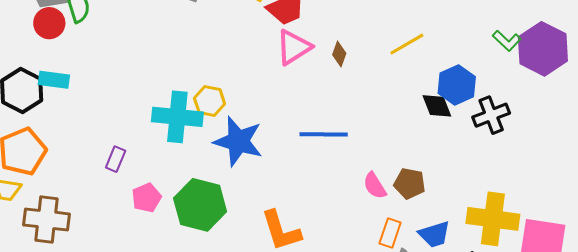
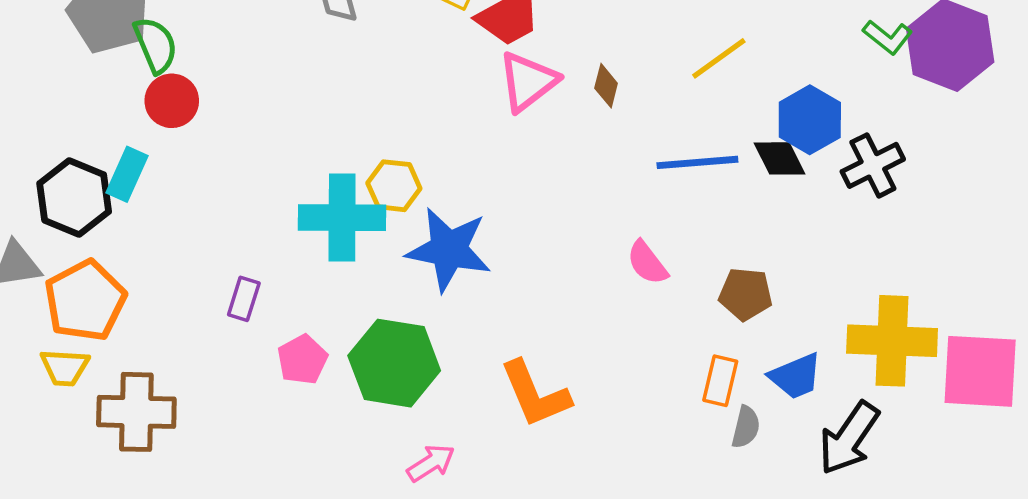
red circle: (49, 23) -> (172, 101), moved
cyan rectangle: (54, 80) -> (127, 174), turned -68
blue line: (324, 134) -> (697, 162), moved
pink semicircle: (375, 186) -> (647, 263), moved

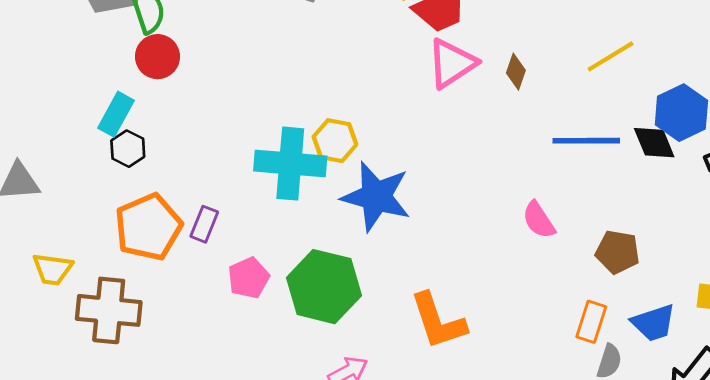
black hexagon: (74, 197) -> (128, 149), moved, size x0.6
orange pentagon: (85, 301) -> (148, 227), moved

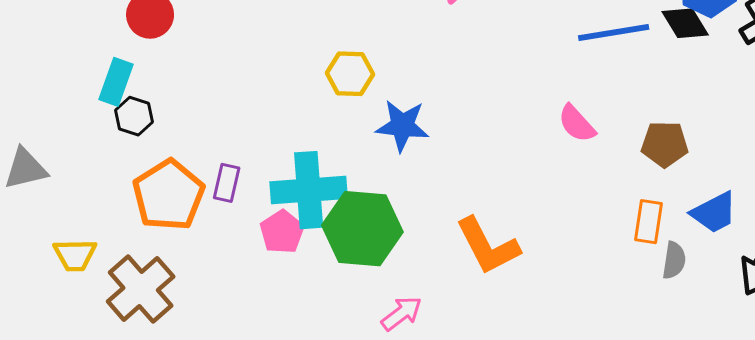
cyan cross: (290, 164) -> (309, 190), moved
blue star: (376, 197) -> (402, 126), size x0.7
brown cross: (109, 310) -> (141, 289), turned -38

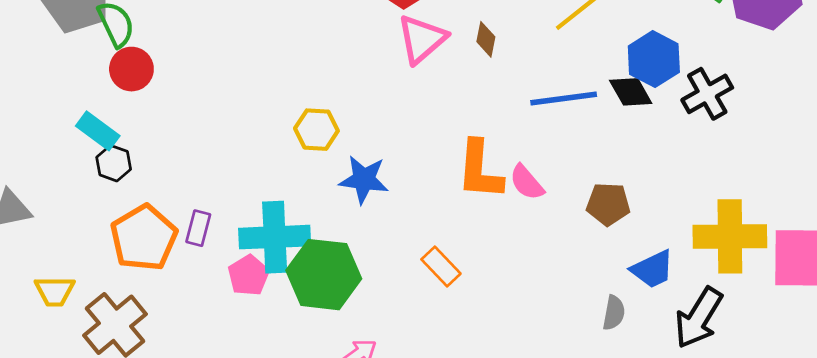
cyan rectangle: (116, 82) -> (98, 131), turned -75
orange rectangle: (649, 222) -> (441, 266), moved, turned -54
orange L-shape: (488, 246) -> (480, 170), moved, turned 30

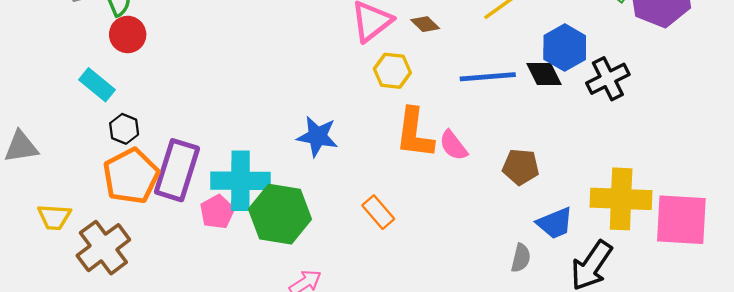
brown diamond: (486, 39) -> (425, 24), turned -60
yellow hexagon: (316, 130) -> (392, 71), moved
black hexagon: (114, 163) -> (124, 129), moved
purple rectangle: (198, 228) -> (177, 170), size x2.0

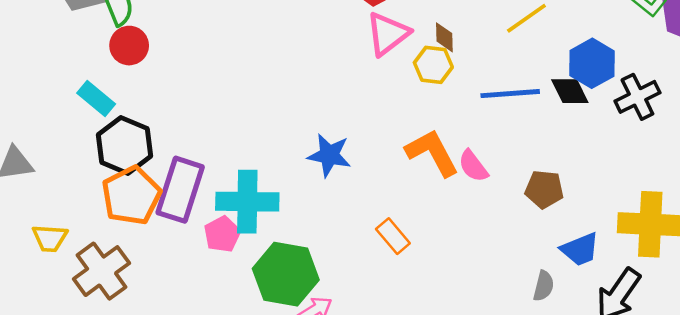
brown diamond: (425, 24) -> (444, 37), turned 44
yellow hexagon: (392, 71) -> (433, 65), moved
black hexagon: (124, 129) -> (124, 145), size x1.8
orange L-shape: (415, 133) -> (432, 153), turned 144
green hexagon: (280, 214) -> (286, 274), moved

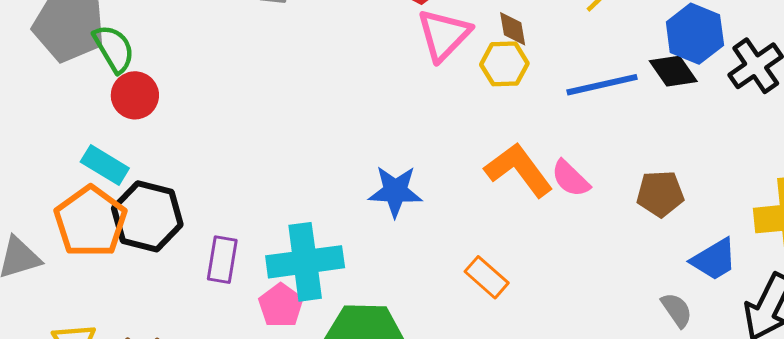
purple rectangle: (180, 190) -> (222, 260), size x0.6
orange pentagon: (131, 196) -> (90, 222), moved
gray semicircle: (544, 286) -> (677, 310), turned -40

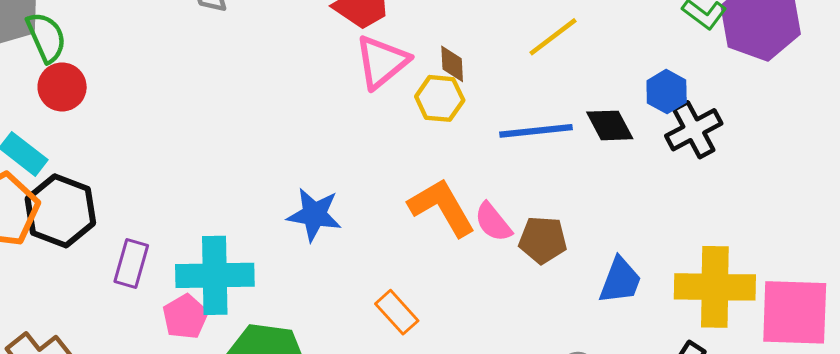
blue hexagon: (695, 34) -> (667, 92), moved, size x0.7
brown pentagon: (660, 194) -> (543, 240), moved
blue trapezoid: (714, 259) -> (620, 281), moved, turned -45

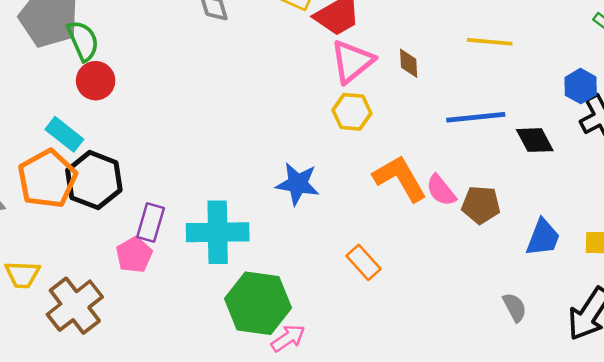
yellow line: (553, 37) -> (490, 42), turned 42
yellow hexagon: (440, 98) -> (352, 112), moved
black diamond: (610, 125) -> (535, 140), moved
pink pentagon: (185, 317) -> (134, 255), moved

